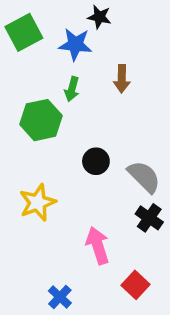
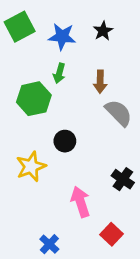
black star: (99, 17) -> (103, 31), moved, turned 30
brown arrow: (122, 79) -> (100, 82), moved
black circle: (96, 161) -> (65, 141), moved
gray semicircle: (144, 177) -> (119, 113), moved

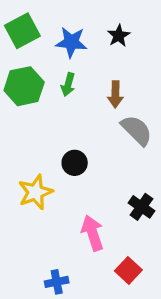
green hexagon: (34, 99) -> (24, 86), moved
blue cross: (49, 244) -> (57, 282), turned 36

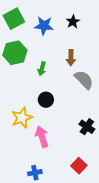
green arrow: (68, 85) -> (42, 69), moved
pink arrow: (93, 233) -> (42, 137), moved

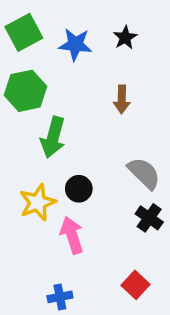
green arrow: (42, 69) -> (53, 137), moved, size x1.6
gray semicircle: (84, 80) -> (144, 173), moved
black circle: (46, 100) -> (79, 189), moved

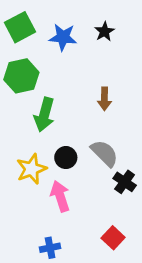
brown arrow: (122, 99) -> (104, 99), moved
gray semicircle: (144, 173) -> (104, 153), moved

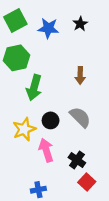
black cross: (125, 182) -> (77, 160), moved

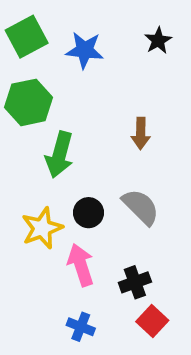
black star: (80, 24) -> (158, 41), moved
black cross: (77, 160) -> (135, 282), turned 35
blue cross: (38, 190) -> (81, 327), moved, turned 32

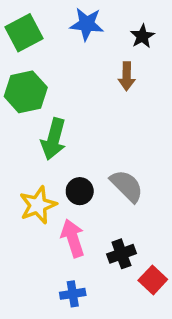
blue star: (85, 50) -> (87, 24), moved
brown arrow: (141, 133) -> (127, 76), moved
red square: (152, 321) -> (153, 280), moved
blue cross: (81, 327) -> (73, 294), turned -30

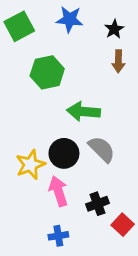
brown arrow: (127, 76) -> (118, 61), moved
green hexagon: (26, 92) -> (47, 72), moved
green arrow: (54, 139) -> (83, 111), moved, turned 80
black circle: (80, 191) -> (64, 153), size x1.4

